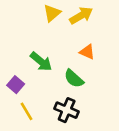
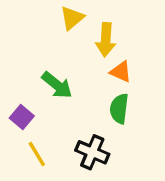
yellow arrow: (81, 16) -> (106, 40), moved, turned 125
green semicircle: (74, 79) -> (119, 109), moved, turned 55

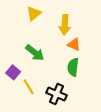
yellow triangle: (72, 18) -> (34, 13), moved
yellow line: (37, 154) -> (29, 87), moved

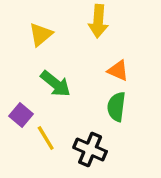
yellow triangle: (34, 13) -> (41, 34), moved
yellow arrow: (65, 25) -> (98, 21), moved

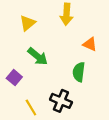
orange triangle: (118, 71) -> (90, 44), moved
yellow line: (46, 138) -> (31, 108), moved

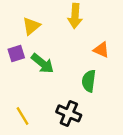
purple square: (14, 78) -> (16, 53), moved, turned 32
yellow line: (31, 108) -> (23, 116), moved

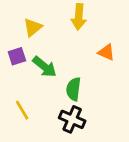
green semicircle: (89, 81) -> (73, 89), moved
yellow line: (23, 116) -> (22, 110), moved

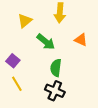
purple square: (17, 56) -> (13, 61), moved, turned -32
green arrow: (45, 67) -> (46, 42), moved

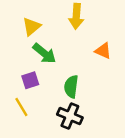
green arrow: (46, 42) -> (44, 53), moved
purple square: (13, 61) -> (30, 80), moved, turned 32

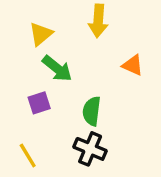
yellow line: (21, 107) -> (28, 155), moved

